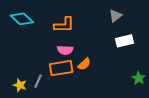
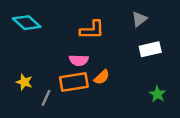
orange L-shape: (64, 25) -> (92, 30), moved
green star: (139, 78) -> (157, 94), moved
yellow star: (20, 85) -> (24, 82), moved

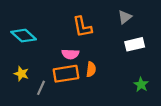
cyan diamond: (27, 23) -> (24, 36), moved
orange L-shape: (92, 30) -> (82, 27), turned 80
orange semicircle: (102, 77) -> (91, 69), turned -40

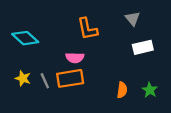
gray triangle: (125, 17) -> (132, 18), turned -32
orange semicircle: (91, 69) -> (122, 90), moved
gray line: (41, 88) -> (45, 81), moved, turned -48

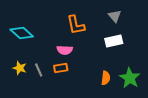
white rectangle: (143, 47) -> (114, 41), moved
orange rectangle: (70, 78) -> (61, 68), size x0.6
green star: (150, 90) -> (130, 78), size x1.5

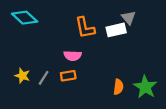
cyan diamond: (22, 33) -> (25, 18), moved
white rectangle: (114, 41) -> (116, 30), moved
gray line: (39, 70) -> (44, 78), turned 56

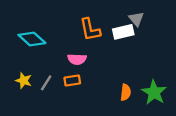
cyan diamond: (25, 18) -> (32, 39), moved

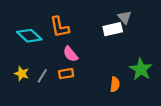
orange L-shape: (90, 30) -> (60, 27), moved
pink semicircle: (77, 59) -> (70, 54), turned 49
green star: (154, 92) -> (141, 69), moved

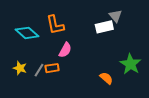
pink semicircle: (70, 54) -> (65, 50), turned -112
orange rectangle: (66, 74) -> (52, 68), moved
orange semicircle: (115, 84) -> (106, 78), turned -56

